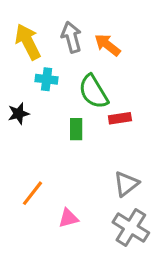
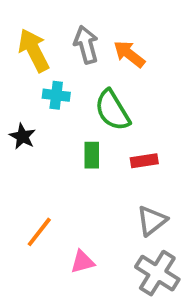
black star: (18, 114) -> (22, 136), turned -30
red rectangle: (120, 118) -> (144, 161), moved

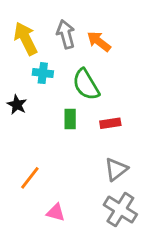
pink triangle: (82, 262) -> (56, 212), moved, turned 30

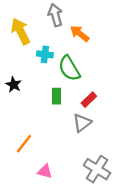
gray arrow: (66, 34) -> (55, 15), moved
cyan cross: (43, 73) -> (45, 54), moved
red rectangle: (110, 123) -> (89, 100), turned -35
gray triangle: (116, 169) -> (82, 123), moved

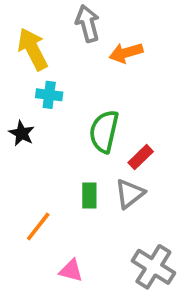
orange arrow: (80, 34) -> (126, 53), turned -54
cyan cross: (45, 54) -> (49, 95), moved
green semicircle: (69, 68) -> (104, 131), moved, turned 44
green rectangle: (56, 96) -> (89, 195), moved

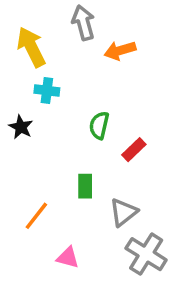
green semicircle: (104, 131) -> (99, 125), size x0.7
gray triangle: (130, 194) -> (123, 212), moved

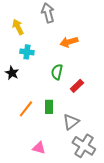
yellow arrow: (31, 47) -> (18, 27), size x0.7
orange arrow: (120, 50) -> (69, 42), moved
orange line: (36, 216) -> (26, 109), moved

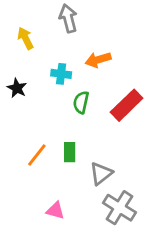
cyan cross: (27, 52) -> (61, 74), moved
black star: (12, 73) -> (17, 88), moved
red rectangle: (77, 86) -> (127, 105), moved, size x1.6

